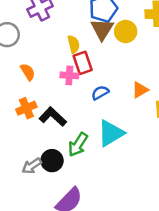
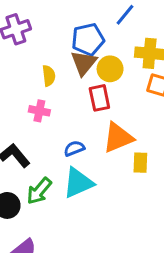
red rectangle: (83, 63) -> (99, 98), moved
orange triangle: (140, 90) -> (118, 138), size x1.6
blue semicircle: (100, 93) -> (74, 148), moved

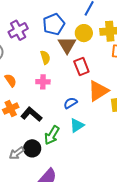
blue pentagon: (88, 39) -> (54, 24), moved
yellow circle: (110, 69) -> (84, 33), moved
cyan triangle: (78, 183) -> (77, 125), size x0.7

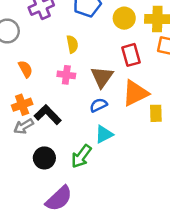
brown triangle: (67, 45) -> (102, 77), moved
red rectangle: (81, 67) -> (131, 55), moved
green arrow: (52, 135) -> (81, 156), moved
gray arrow: (17, 153) -> (24, 126), moved

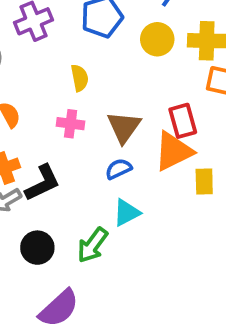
red rectangle: (131, 55) -> (183, 121), moved
black L-shape: (48, 115) -> (43, 183), turned 108

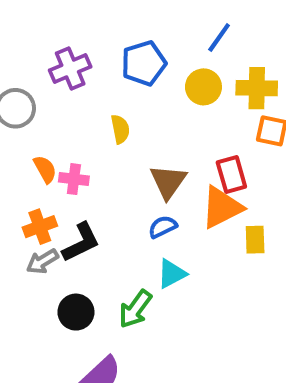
pink cross: (71, 124) -> (74, 179), moved

